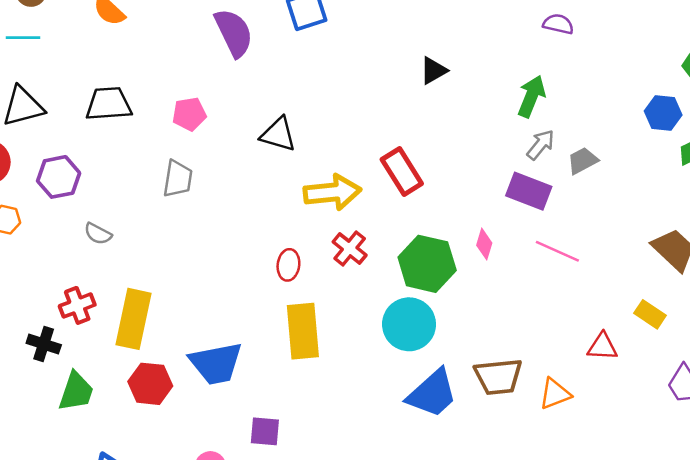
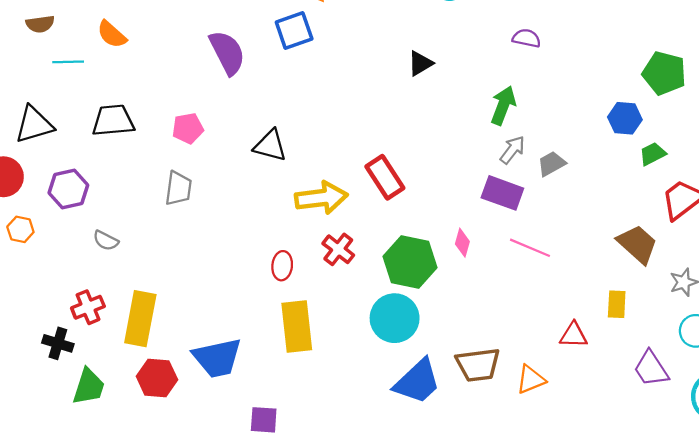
cyan line: (23, 38) -> (68, 62), moved
black triangle: (433, 71) -> (420, 63), moved
yellow rectangle: (650, 314) -> (617, 304), turned 60

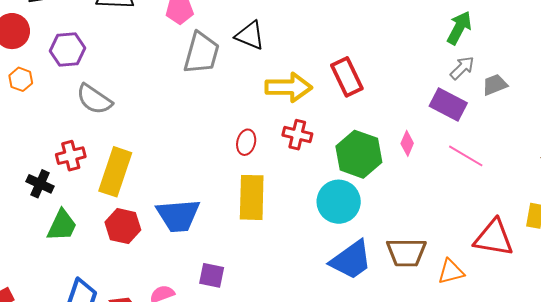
gray trapezoid: (178, 188) -> (201, 53), moved, size x1.4
gray semicircle: (106, 241) -> (94, 99), size x1.6
red cross: (338, 249) -> (297, 135), turned -32
red triangle: (574, 335) -> (494, 238), size x1.6

